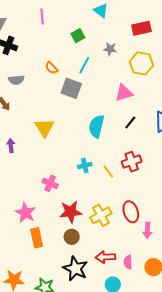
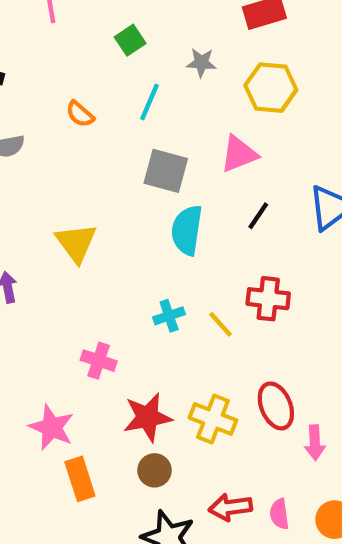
gray square: (71, 88) -> (166, 171), moved
red cross: (132, 162) -> (268, 299), turned 30
yellow cross: (101, 215) -> (213, 419), turned -35

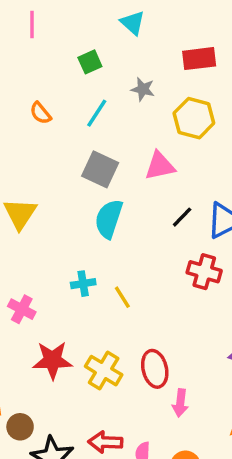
black line: (258, 216) -> (182, 217), moved
red cross: (268, 299) -> (204, 272), moved
brown circle: (155, 470) -> (20, 427), moved

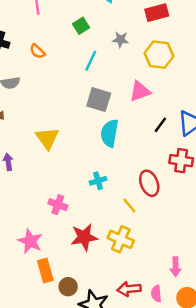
orange semicircle: (41, 113) -> (37, 51), moved
yellow line: (122, 297) -> (129, 205), moved
red ellipse: (155, 369) -> (149, 183), moved
pink arrow: (180, 403) -> (175, 267), moved

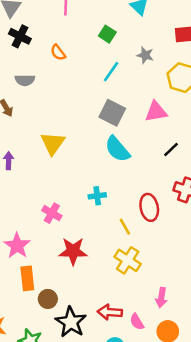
green square: (81, 26) -> (107, 34), turned -35
cyan semicircle: (109, 133) -> (117, 149), turned -60
yellow cross: (121, 239) -> (128, 260), moved
pink semicircle: (156, 294) -> (137, 322), turned -35

